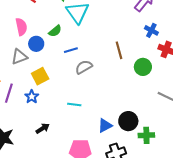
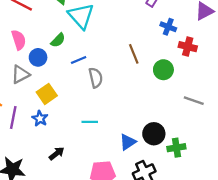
gray semicircle: (84, 67) -> (96, 78), turned 114

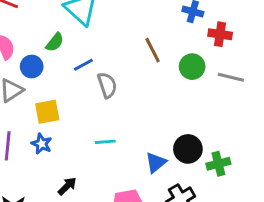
yellow square: (47, 94) -> (47, 112), turned 30
gray line: (194, 101) -> (231, 77), moved

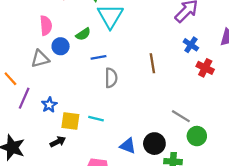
green circle: (192, 67) -> (197, 136), moved
gray line: (231, 77) -> (181, 116), moved
yellow square: (47, 112) -> (70, 121), moved
blue triangle: (156, 163) -> (128, 146), turned 42

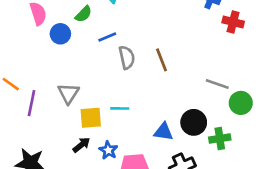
gray triangle: (40, 59) -> (68, 93), moved, turned -30
brown line: (152, 63) -> (162, 60), moved
blue star: (49, 105) -> (108, 150), moved

